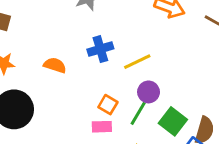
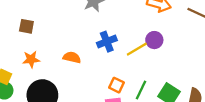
purple circle: (149, 92) -> (154, 40), moved

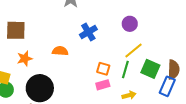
brown square: (26, 26) -> (16, 30), size x1.5
yellow line: (137, 49) -> (133, 51), moved

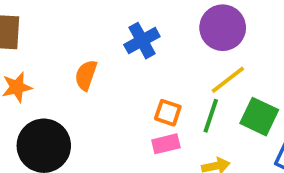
purple circle: (130, 24) -> (223, 28), size x1.5
orange semicircle: (60, 51) -> (86, 75), turned -77

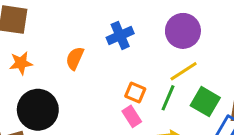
pink rectangle: (166, 144) -> (132, 116), turned 66

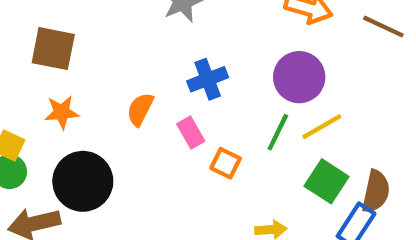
yellow line: (184, 71) -> (322, 127), moved
green line: (168, 98) -> (278, 132), moved
pink rectangle: (132, 116) -> (191, 132), moved

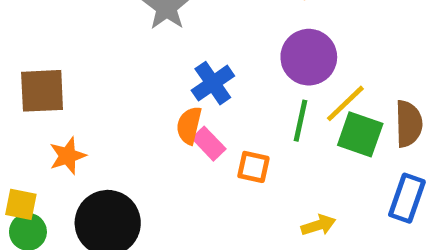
orange semicircle: (140, 109) -> (189, 125), moved
green square: (327, 181) -> (360, 134), moved
brown semicircle: (376, 191) -> (409, 124), moved

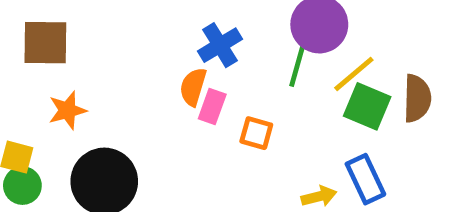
green line: (301, 121) -> (297, 66), moved
pink rectangle: (209, 144) -> (212, 107), turned 60
blue rectangle: (407, 198) -> (365, 179), moved, turned -48

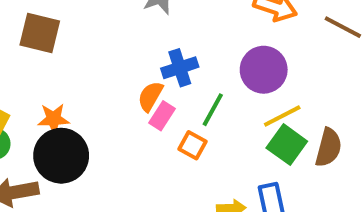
green line: (297, 66) -> (213, 110), moved
orange star: (67, 110) -> (54, 119), moved

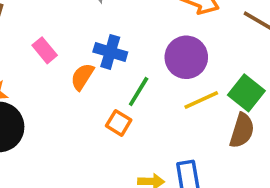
blue cross: (180, 68) -> (110, 52), turned 32
pink rectangle: (162, 116) -> (45, 50), moved, turned -75
green square: (287, 145) -> (246, 93), moved

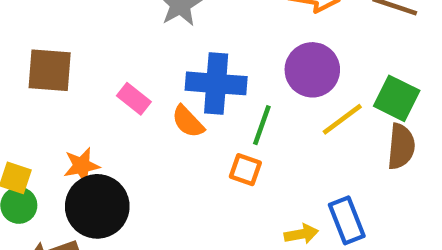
blue cross: (110, 52) -> (216, 83), size x1.4
orange semicircle: (82, 77) -> (188, 122), turned -64

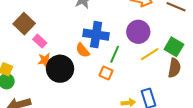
brown square: (50, 70) -> (24, 24), turned 35
pink rectangle: (134, 99) -> (40, 41), moved
orange star: (82, 166) -> (45, 60), moved
black circle: (97, 206) -> (60, 69), moved

